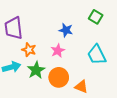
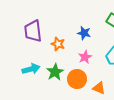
orange star: (29, 50) -> (58, 44), moved
pink star: (58, 51) -> (85, 57), moved

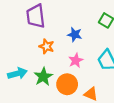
purple trapezoid: (33, 31) -> (36, 16), moved

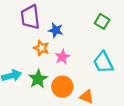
blue star: (75, 34) -> (56, 30), moved
pink star: (76, 60) -> (62, 57), moved

